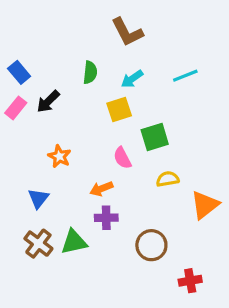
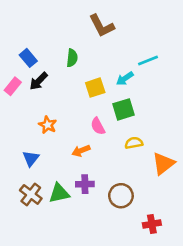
blue rectangle: (19, 72) -> (28, 58), moved
cyan arrow: (132, 79) -> (125, 79), moved
purple cross: (106, 218) -> (85, 184), moved

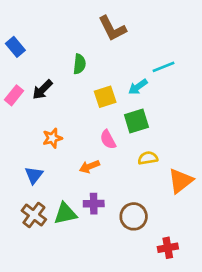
blue rectangle: (28, 58) -> (15, 47), moved
orange star: (48, 125) -> (52, 138), turned 30

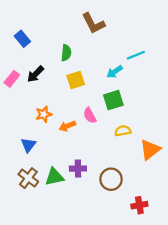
blue rectangle: (15, 47) -> (22, 39), moved
yellow square: (105, 97) -> (76, 80), moved
orange arrow: (89, 167) -> (67, 126), moved

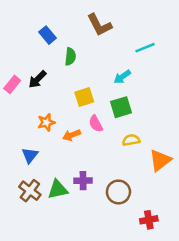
blue rectangle: (22, 39) -> (48, 35), moved
cyan line: (136, 55) -> (145, 48), moved
yellow square: (76, 80) -> (84, 97), moved

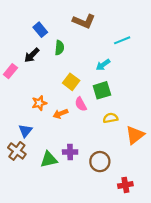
brown L-shape: (99, 25) -> (84, 21), turned -40
black arrow: (37, 79) -> (32, 55), moved
yellow square: (84, 97) -> (71, 82), turned -35
brown cross: (30, 191) -> (17, 151), moved

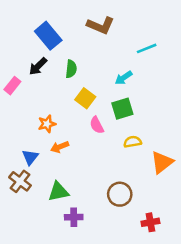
blue rectangle: (40, 30) -> (48, 36), size x1.5
green semicircle: (59, 48) -> (71, 69), moved
orange arrow: (60, 114) -> (60, 147), moved
purple cross: (70, 152) -> (74, 217), moved

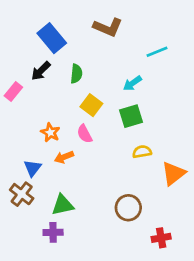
orange star: (47, 124) -> (50, 133), turned -30
pink semicircle: (97, 125) -> (85, 134), moved
purple cross: (74, 217) -> (53, 232), moved

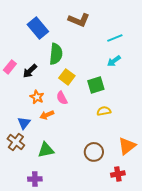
black arrow: (41, 71) -> (30, 71), moved
green semicircle: (76, 74) -> (56, 54), size x1.5
cyan arrow: (132, 83) -> (114, 61), moved
orange triangle: (173, 174) -> (127, 146), moved
purple cross: (53, 232) -> (35, 179), moved

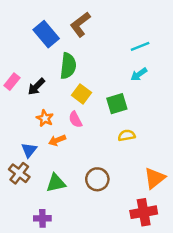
brown L-shape: (79, 20) -> (80, 24), moved, turned 120
brown circle: (94, 152) -> (97, 179), moved
red cross: (118, 174) -> (144, 212), size x1.5

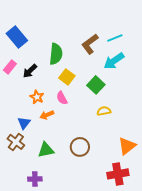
brown L-shape: (80, 24) -> (90, 44), moved
blue rectangle: (46, 34) -> (17, 37), moved
cyan arrow: (139, 74) -> (114, 61), size x1.5
green square: (117, 104) -> (96, 85), turned -30

